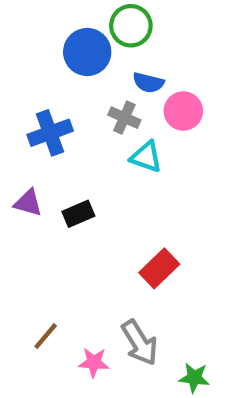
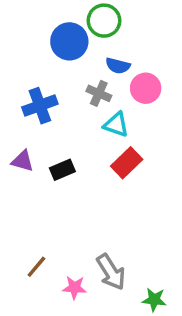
red rectangle: (159, 268) -> (127, 163), moved

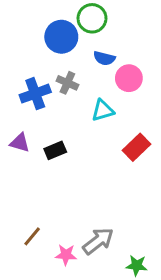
gray cross: (99, 93) -> (67, 83), moved
cyan triangle: (116, 125) -> (103, 110), turned -35
red rectangle: (127, 163) -> (137, 147), moved
gray arrow: (111, 272) -> (98, 241), turned -96

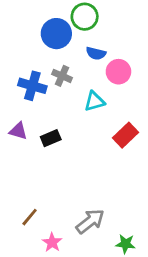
blue cross: (35, 94) -> (32, 86), turned 36
pink star: (66, 255) -> (52, 242), moved, turned 30

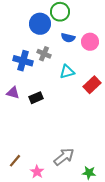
pink circle: (118, 72) -> (90, 42), moved
red rectangle: (126, 135) -> (92, 85), moved
brown line: (30, 217) -> (15, 161), moved

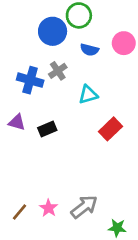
pink circle: (90, 42) -> (124, 43), moved
gray cross: (44, 54) -> (58, 71), turned 32
red rectangle: (92, 85) -> (111, 129), moved
pink star: (37, 172) -> (49, 208), moved

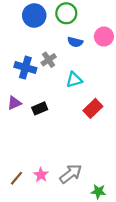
blue circle: (53, 31) -> (34, 15), moved
purple triangle: (17, 122) -> (14, 103), turned -40

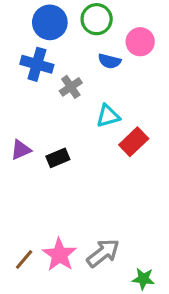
pink circle: (104, 37) -> (140, 42), moved
blue cross: (25, 68) -> (37, 64), moved
red rectangle: (93, 108) -> (134, 142), moved
pink star: (41, 175) -> (60, 255), size x1.5

